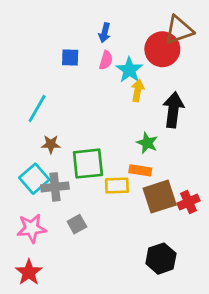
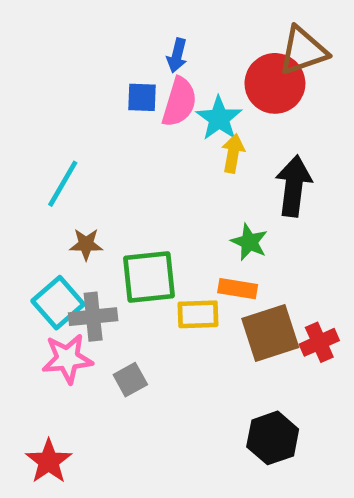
blue square: (70, 57) -> (142, 97), moved
pink semicircle: (106, 60) -> (179, 102), size x1.5
pink star: (32, 228) -> (67, 359), moved

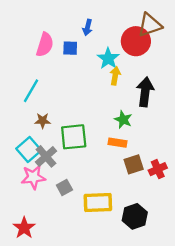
pink semicircle: (179, 102) -> (45, 45), moved
yellow rectangle: (198, 314) -> (98, 203), moved, size x1.4
gray cross: (93, 317) -> (46, 156), turned -35
brown square: (270, 333) -> (134, 164), size x0.7

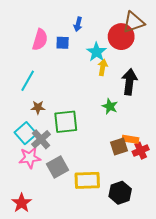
orange rectangle: (117, 143) -> (130, 139), moved
gray square: (64, 188) -> (57, 167), size x1.5

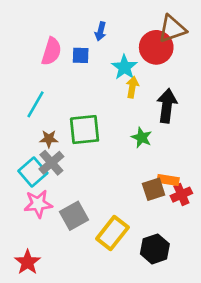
green square: (66, 122) -> (85, 130), moved
gray cross: (41, 139) -> (51, 163), moved
yellow rectangle: (87, 180) -> (112, 233), turned -50

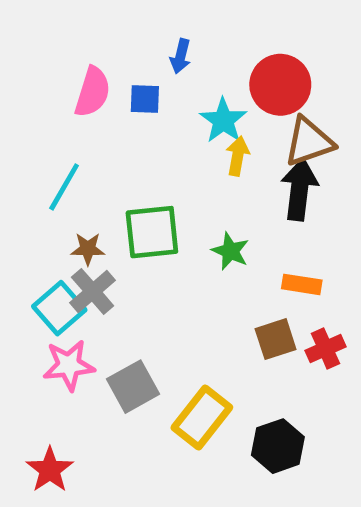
brown triangle: (172, 29) -> (309, 142), moved
green star: (142, 138) -> (230, 251), moved
orange rectangle: (168, 180) -> (302, 284), moved

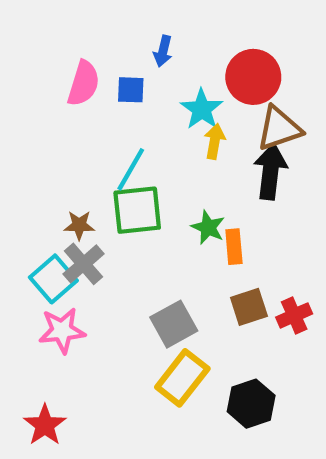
cyan line: (64, 187) -> (131, 169), moved
orange rectangle: (302, 284) -> (234, 247), moved, turned 76
gray square: (133, 387) -> (174, 324), moved

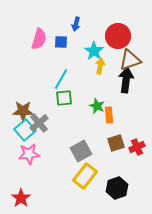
green square: (137, 210) -> (64, 98), size x0.7
brown star: (79, 225) -> (23, 111), moved, size x1.5

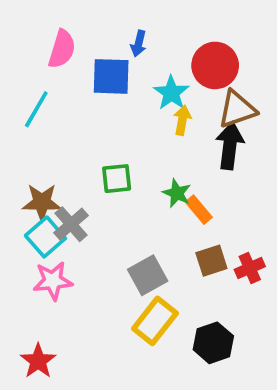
pink semicircle: (39, 39) -> (62, 49), moved
blue square: (61, 42) -> (111, 76), size x1.6
cyan line: (61, 79) -> (36, 109), moved
orange rectangle: (109, 115) -> (199, 210), turned -35

